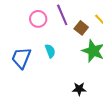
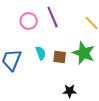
brown square: (81, 28) -> (60, 57), moved, turned -32

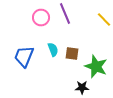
green star: (84, 53) -> (96, 66), moved

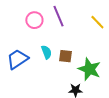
blue trapezoid: (24, 56) -> (17, 59), turned 35

